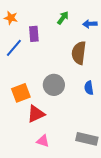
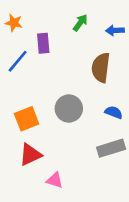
blue semicircle: (89, 88) -> (114, 112), turned 120
red triangle: (36, 114) -> (30, 155), moved
gray rectangle: (87, 139) -> (111, 148), moved, turned -30

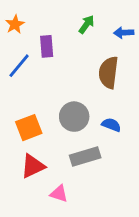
orange star: (14, 23) -> (15, 24), turned 30
blue semicircle: (114, 112) -> (111, 125), moved
gray rectangle: (111, 148) -> (85, 156), moved

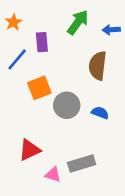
green arrow: (87, 24) -> (78, 22), size x1.5
orange square: (29, 128) -> (39, 88), moved
gray rectangle: (85, 156) -> (82, 163), moved

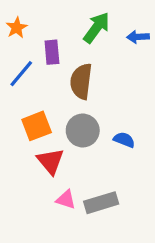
brown semicircle: (98, 66) -> (81, 81), moved
orange square: (39, 88) -> (37, 126), moved
red triangle: (30, 150) -> (50, 161), moved, turned -45
pink triangle: (53, 175) -> (66, 200), moved

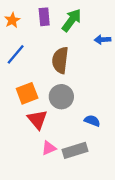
blue arrow: (138, 37) -> (102, 40), moved
purple rectangle: (52, 52) -> (44, 17), moved
blue semicircle: (124, 140) -> (92, 121), moved
pink triangle: (66, 200) -> (49, 148), turned -42

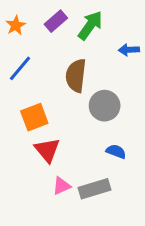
purple rectangle: (44, 17) -> (56, 21), turned 54
gray circle: (61, 97) -> (105, 106), moved

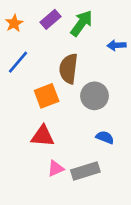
orange square: (34, 117) -> (47, 96), moved
red triangle: (47, 150) -> (43, 136), turned -45

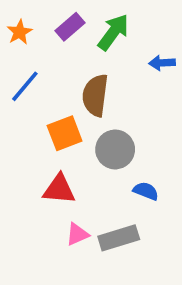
gray circle: (95, 96) -> (115, 149), moved

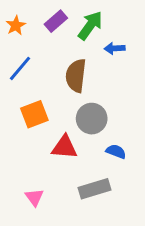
blue arrow: (162, 63) -> (115, 48), moved
orange square: (65, 133) -> (34, 114), moved
red triangle: (59, 189) -> (64, 147), moved
pink triangle: (77, 234) -> (34, 197), moved, turned -42

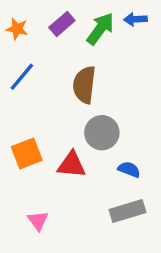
orange star: (16, 25) -> (17, 29), turned -30
blue arrow: (115, 48) -> (135, 19), moved
orange square: (34, 114) -> (27, 153), moved
gray rectangle: (95, 189) -> (127, 211), moved

